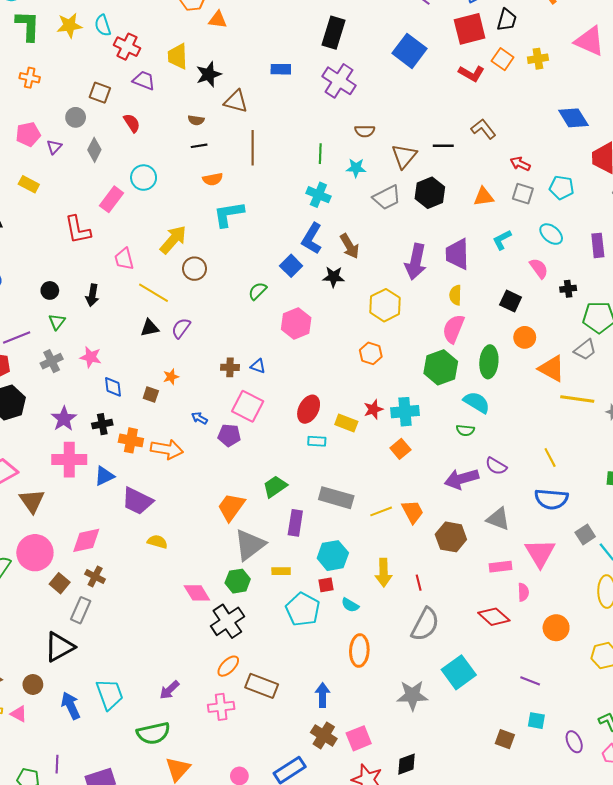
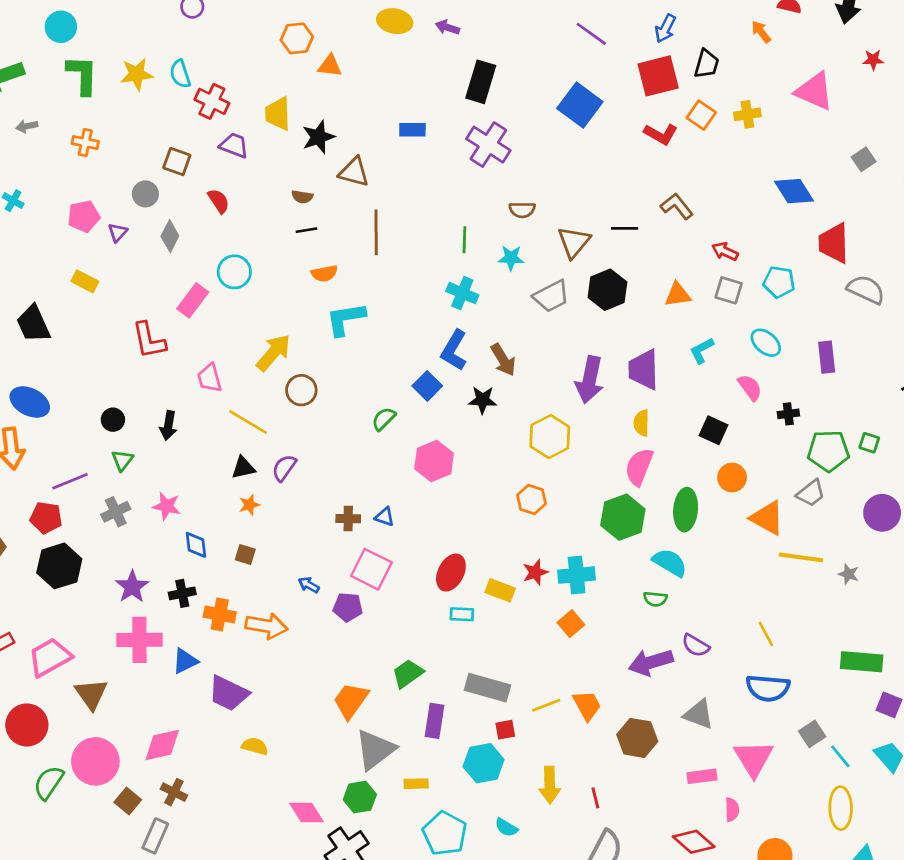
orange star: (171, 377) -> (249, 505), moved
red square: (326, 585) -> (505, 730), moved

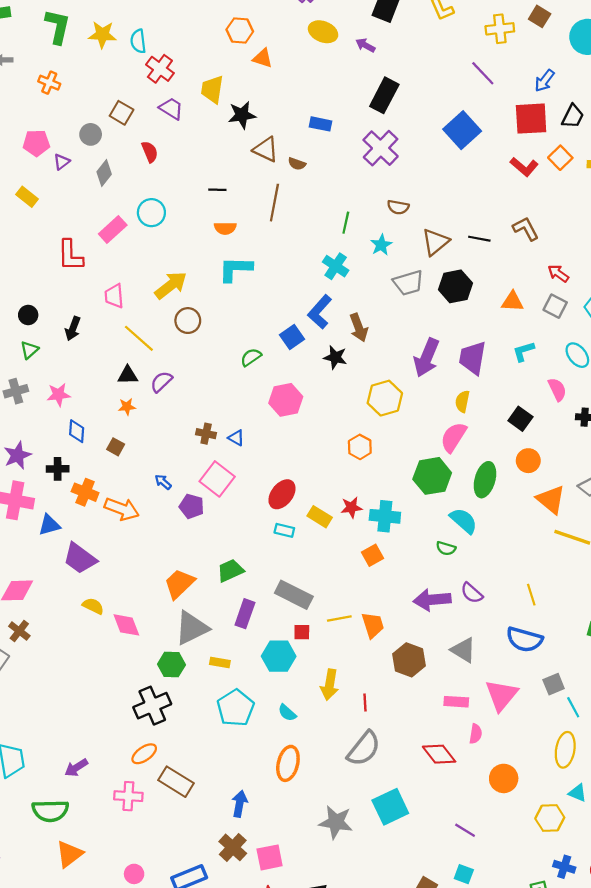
brown semicircle: (302, 197) -> (297, 164), moved
cyan star: (511, 258) -> (381, 245), turned 30
pink star: (167, 506) -> (59, 395), turned -30
pink diamond: (307, 813) -> (126, 625), moved

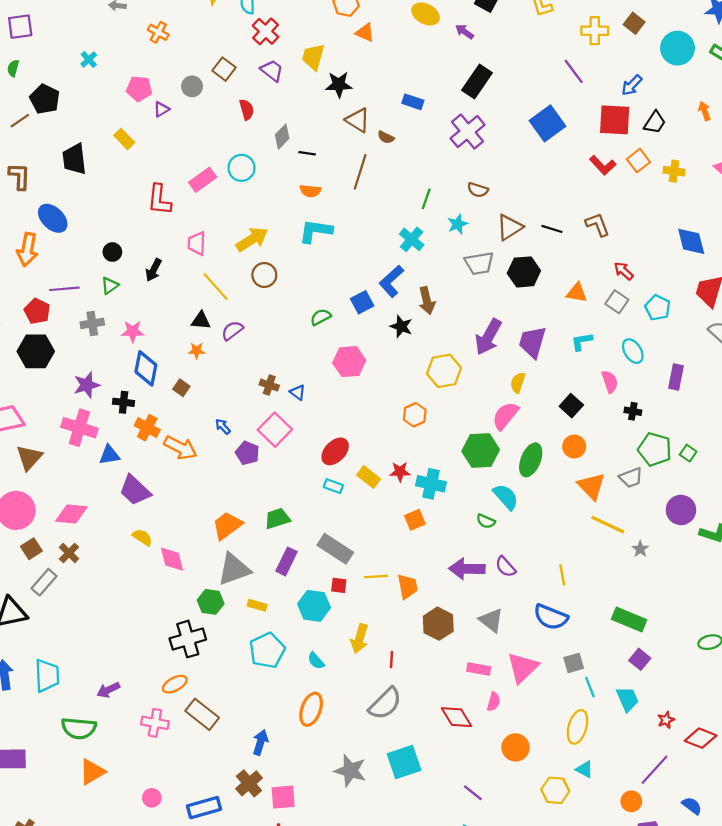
gray diamond: (104, 173) -> (282, 137), moved
blue diamond: (77, 431) -> (146, 368), size x1.5

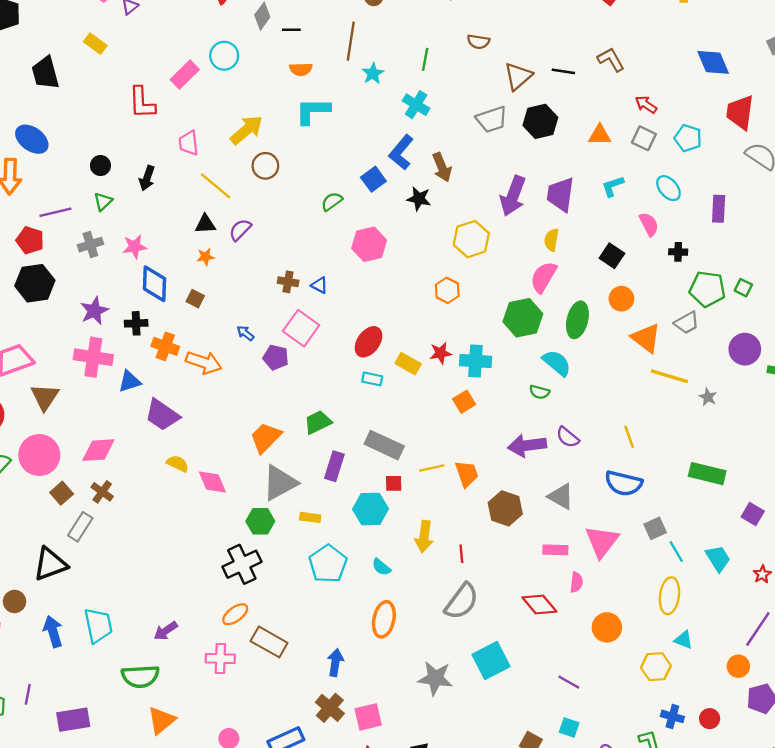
cyan star: (458, 224) -> (373, 74), moved
purple square: (640, 659) -> (753, 514), moved

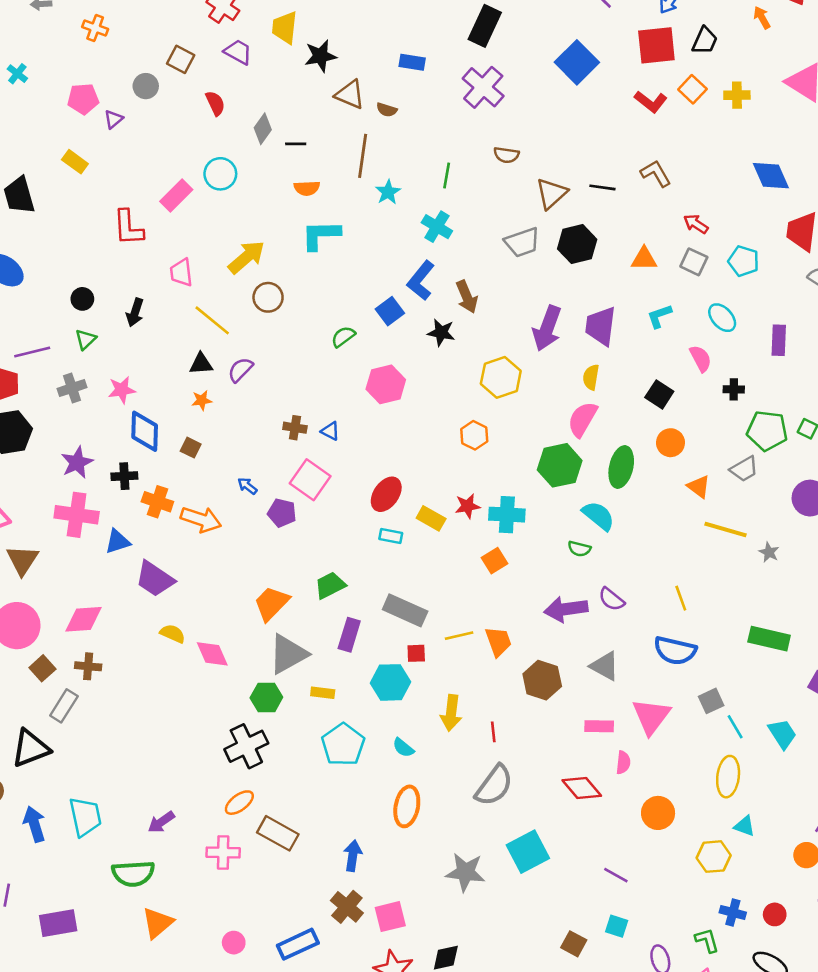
orange triangle: (646, 338) -> (699, 487), size x0.7
brown cross: (102, 492) -> (88, 666), turned -30

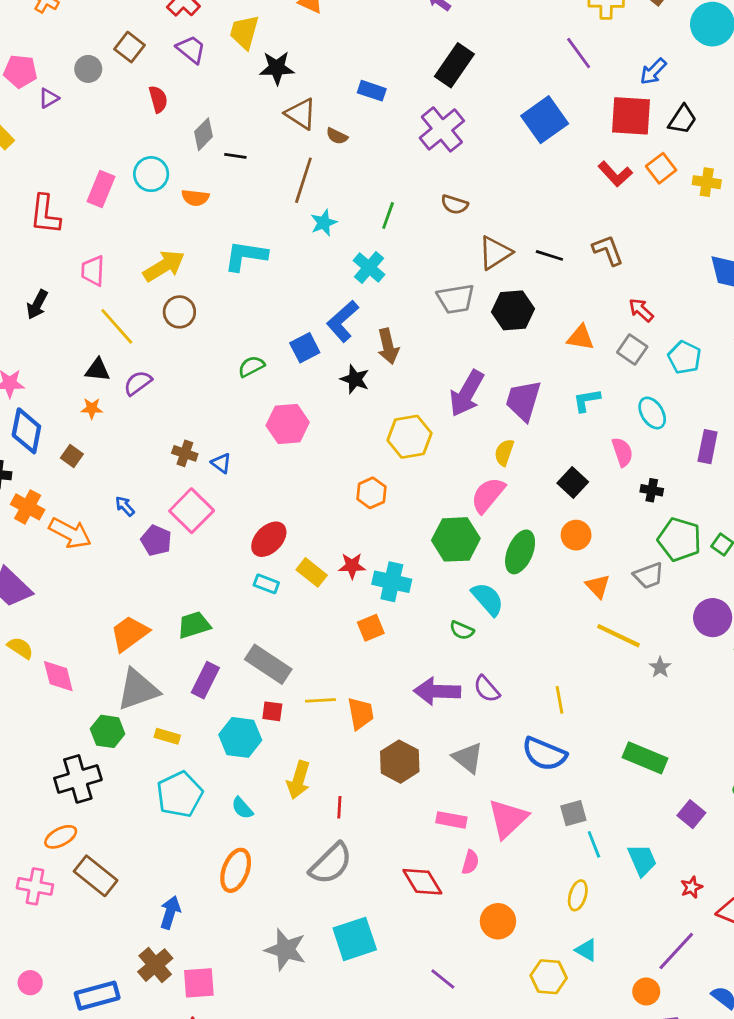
orange semicircle: (307, 188) -> (195, 198), moved
pink rectangle: (176, 195) -> (101, 189), turned -32
yellow ellipse: (728, 777) -> (578, 895), size x0.7

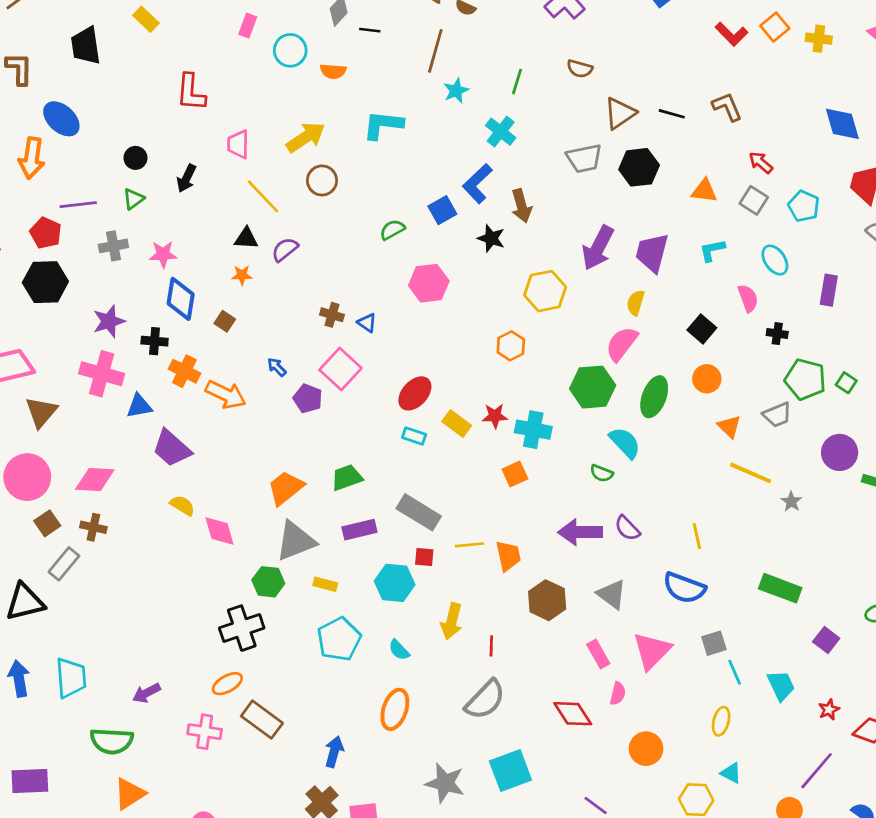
pink rectangle: (101, 189) -> (248, 26), moved, size x0.7
purple rectangle: (205, 680) -> (359, 530), turned 52
pink rectangle: (451, 820) -> (598, 654), turned 52

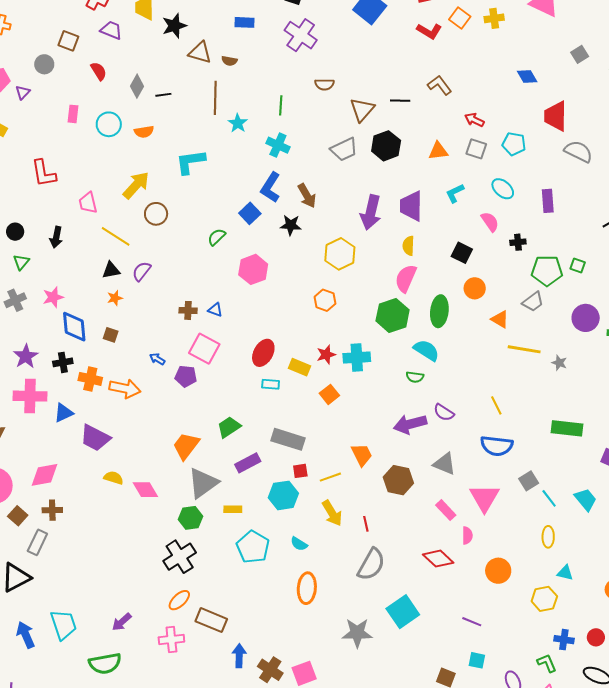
blue diamond: (842, 124) -> (527, 77), size x0.7
orange square: (515, 474) -> (329, 394), moved
yellow line: (470, 545) -> (330, 477), moved
yellow arrow: (452, 621) -> (332, 513), turned -32
blue arrow: (334, 752) -> (239, 656), moved

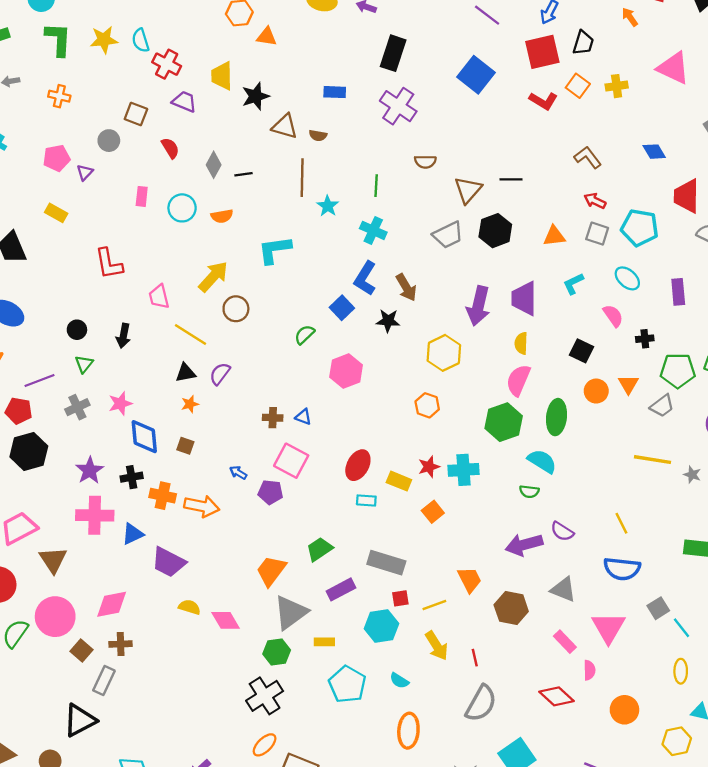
brown L-shape: (439, 85) -> (588, 157), moved
cyan pentagon: (514, 144) -> (640, 228), size x1.4
orange triangle: (500, 319) -> (628, 384), moved, turned 30

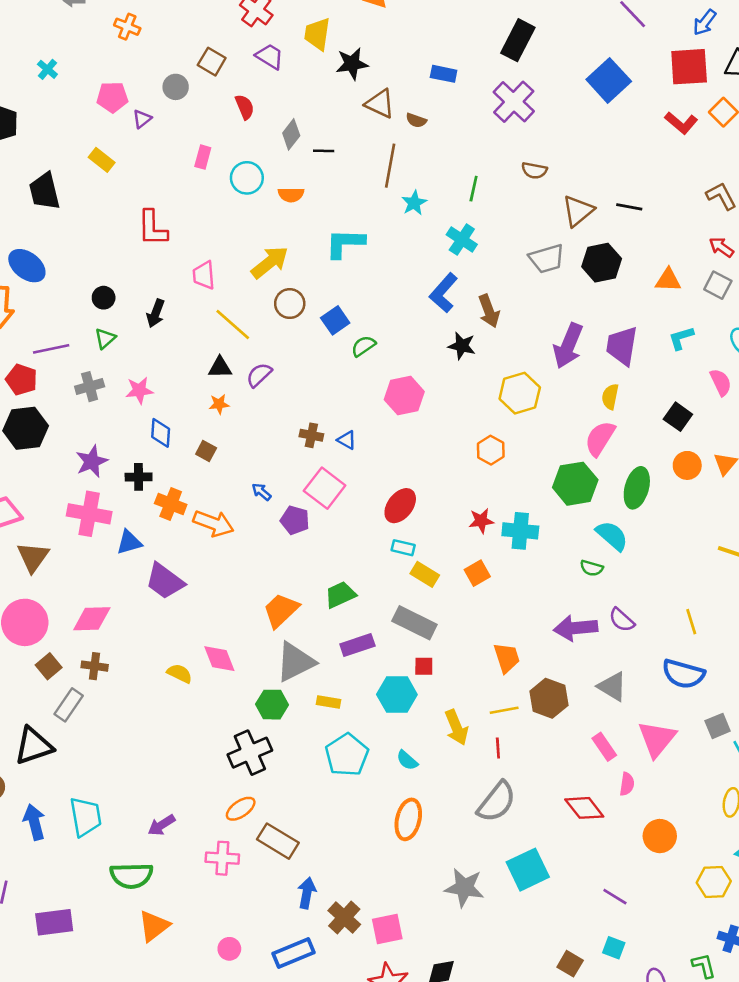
blue square: (342, 308) -> (335, 320), moved
blue diamond: (144, 437) -> (161, 433), size x0.7
yellow rectangle: (399, 481) -> (425, 574), moved
yellow line: (434, 605) -> (504, 710), moved
yellow semicircle: (190, 607) -> (180, 673), moved

